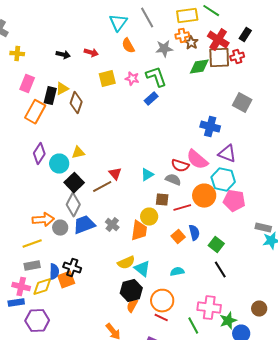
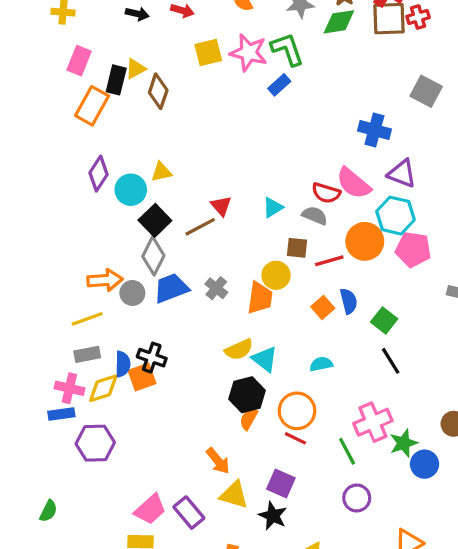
green diamond: (199, 67) -> (339, 22), moved
pink star: (132, 79) -> (249, 53), size x1.6
pink cross: (209, 308) -> (373, 422), turned -30

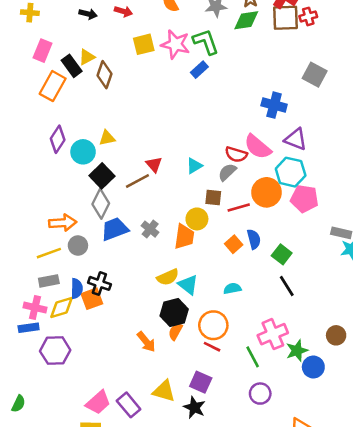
black rectangle: (116, 80) -> (72, 66), turned -50
gray semicircle: (315, 216) -> (227, 172), turned -66
gray circle: (132, 293) -> (78, 246), moved
orange arrow: (218, 461) -> (146, 342), moved

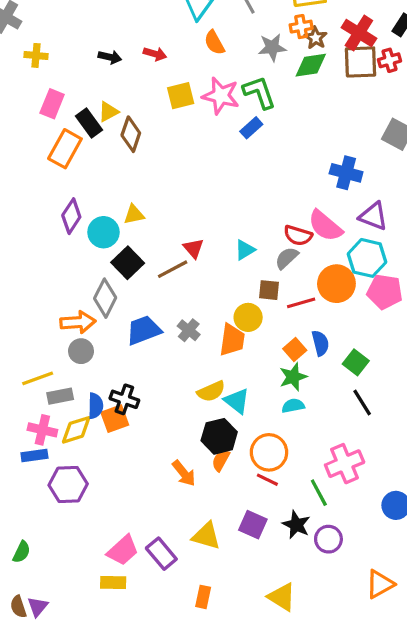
gray diamond: (101, 204) -> (105, 298), moved
gray circle: (78, 246) -> (81, 351), moved
yellow line: (49, 253) -> (38, 378), moved
green star: (297, 351) -> (293, 377), moved
black star: (194, 407) -> (296, 525), moved

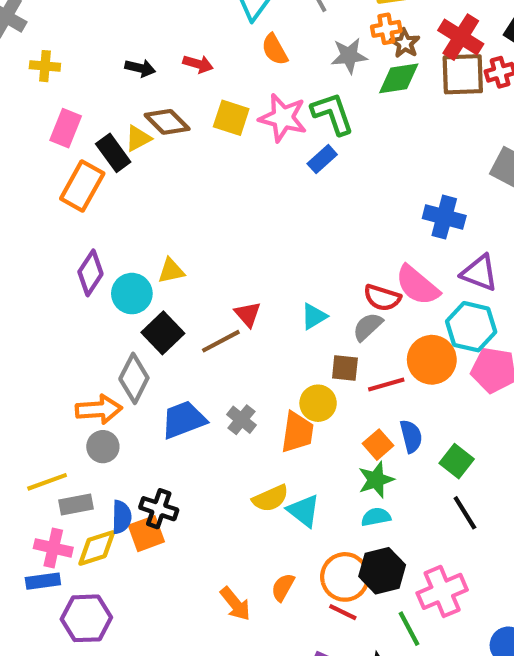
yellow square: (181, 96) -> (231, 118), turned 32
brown diamond: (131, 134) -> (167, 122), moved, turned -64
black hexagon: (219, 436) -> (382, 571), moved

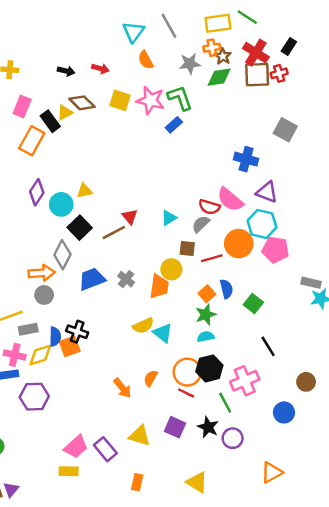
black line: (465, 513) -> (268, 346), moved

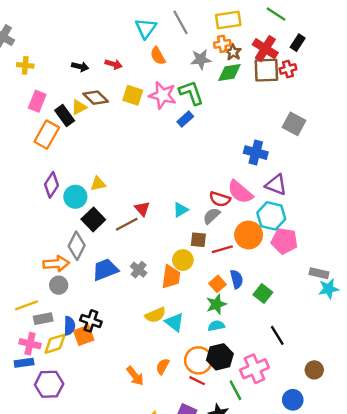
green line: (247, 17) -> (276, 14), moved

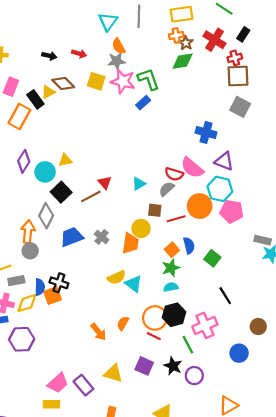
gray line: (180, 22) -> (139, 16), turned 30
gray star: (201, 59) -> (116, 61), moved
brown square: (266, 70) -> (238, 76), moved
orange arrow: (56, 264) -> (28, 232), turned -80

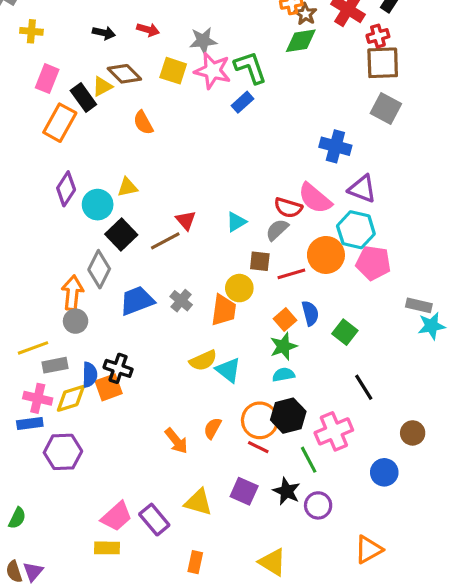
orange semicircle: (119, 46) -> (143, 123), moved

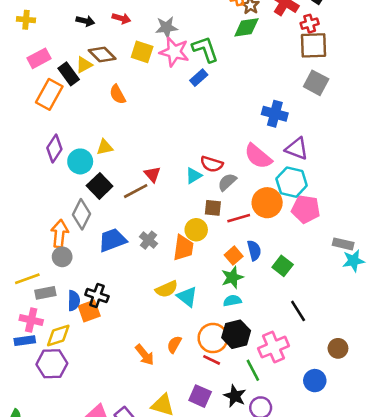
pink rectangle: (47, 79) -> (39, 58), turned 40
red semicircle: (288, 208) -> (212, 164), moved
yellow diamond: (71, 398) -> (58, 335), moved

